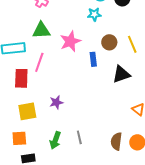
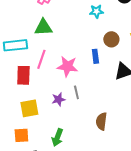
pink star: (70, 41) -> (67, 66), moved, turned 30
gray line: (79, 137) -> (76, 92), moved
brown semicircle: (116, 141) -> (101, 121), moved

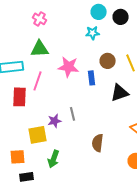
pink star: (67, 66) -> (69, 67), moved
yellow square: (29, 108) -> (38, 135), moved

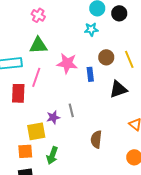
orange square: (18, 157) -> (25, 151), moved

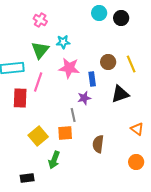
cyan star: (91, 29) -> (63, 42), moved
green triangle: (38, 45) -> (40, 50), turned -48
purple star: (53, 117) -> (84, 98), moved
yellow square: (36, 131) -> (38, 136), turned -30
orange square: (25, 151) -> (65, 133), moved

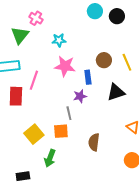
green triangle: (40, 50) -> (20, 35), moved

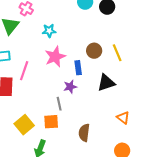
pink star: (65, 66) -> (55, 57), turned -30

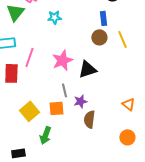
pink star: (55, 57) -> (62, 60), moved
blue rectangle: (78, 68) -> (103, 18), moved
black triangle: (106, 83) -> (87, 69), moved
purple star: (70, 87) -> (80, 101), moved

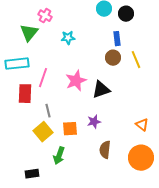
gray line: (64, 90) -> (48, 111), moved
brown semicircle: (89, 119) -> (105, 150), moved
orange circle: (127, 137) -> (141, 158), size x1.6

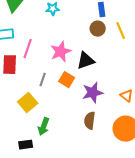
gray line: (48, 111) -> (43, 80), moved, turned 32
purple star: (94, 122) -> (93, 93), moved, size x1.5
orange square: (70, 129) -> (67, 80), moved, turned 35
black rectangle: (32, 174) -> (26, 145), moved

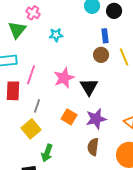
black triangle: (86, 61) -> (89, 87), turned -42
gray line: (43, 80) -> (37, 106), moved
orange square: (67, 80) -> (69, 117), moved

